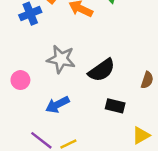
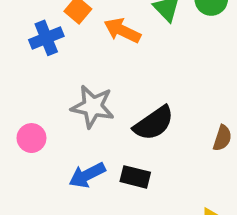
black rectangle: (115, 106) -> (135, 177), moved

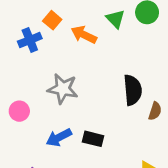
black semicircle: (154, 123) -> (133, 90), moved, turned -60

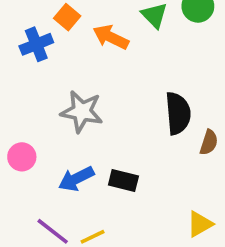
pink circle: (19, 111) -> (22, 157), moved

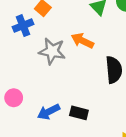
orange arrow: (111, 37) -> (82, 41), moved
gray star: (82, 112) -> (52, 51), moved

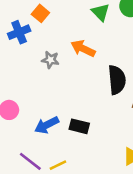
gray star: (52, 51) -> (50, 60), size x0.6

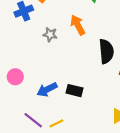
orange arrow: (83, 49) -> (78, 25), turned 36

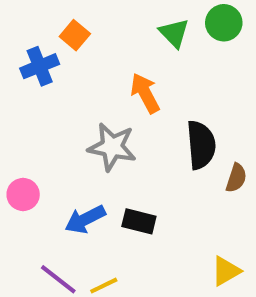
gray star: (50, 34) -> (112, 147), moved, size x1.6

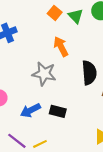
orange square: (75, 35) -> (55, 13), moved

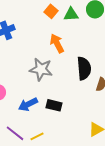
green triangle: (76, 16) -> (71, 14), turned -49

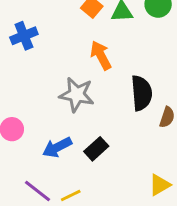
black rectangle: (54, 105) -> (96, 149), turned -56

